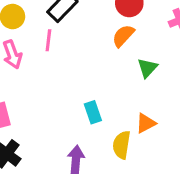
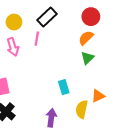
green triangle: (147, 68) -> (87, 58), moved

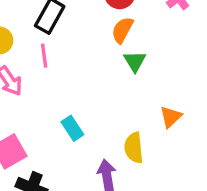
cyan rectangle: (64, 87) -> (72, 128), moved
yellow semicircle: (82, 109) -> (134, 148), moved

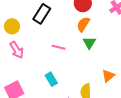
pink line: (44, 56) -> (59, 47), moved, turned -72

